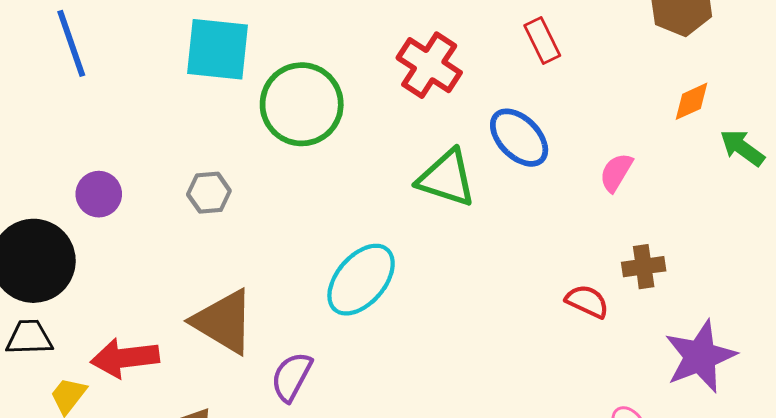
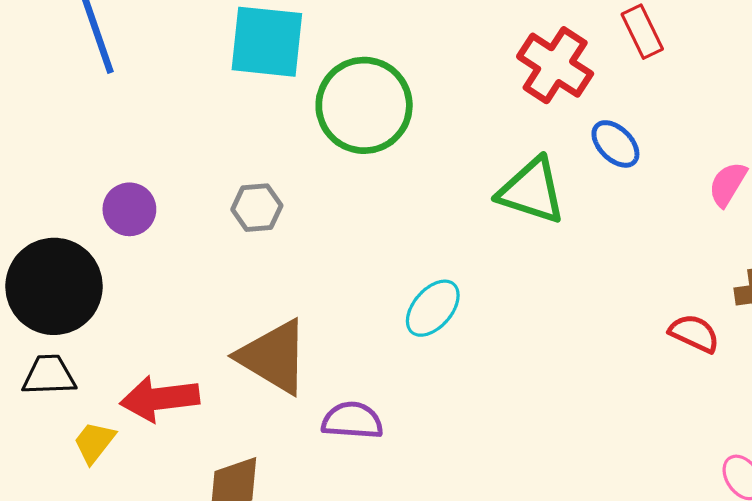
red cross: (429, 65) -> (555, 65), moved
blue ellipse: (519, 138) -> (615, 144), size x0.7
cyan ellipse: (361, 280) -> (433, 308), size x0.7
purple semicircle: (291, 377) -> (352, 420), turned 66

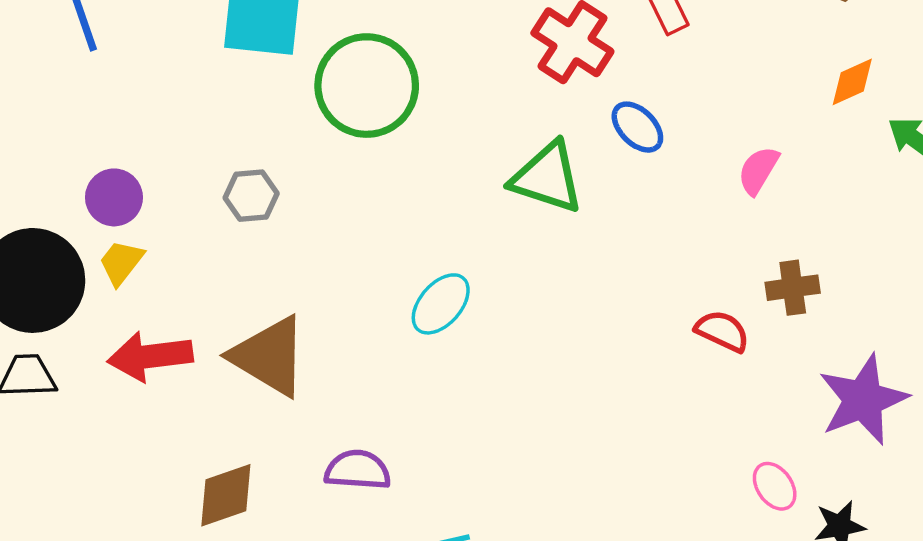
red arrow: (160, 399) -> (150, 356), moved
purple semicircle: (352, 420) -> (358, 470), moved
yellow trapezoid: (94, 442) -> (121, 262), moved

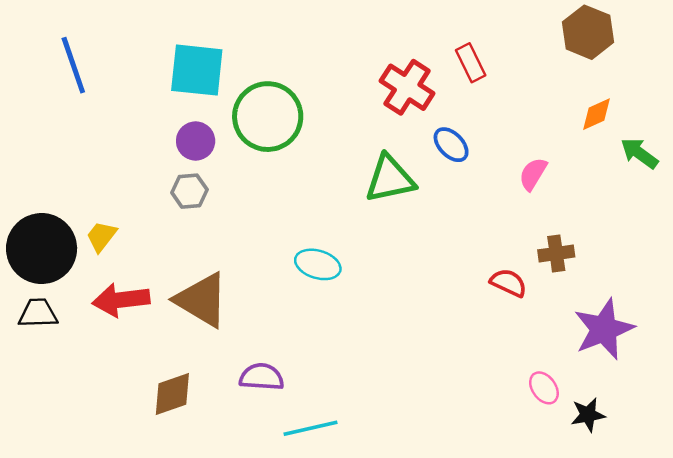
green triangle: (547, 178) -> (390, 179), turned -30
purple circle: (114, 197) -> (196, 141), moved
cyan ellipse: (441, 304) -> (318, 264), turned 66

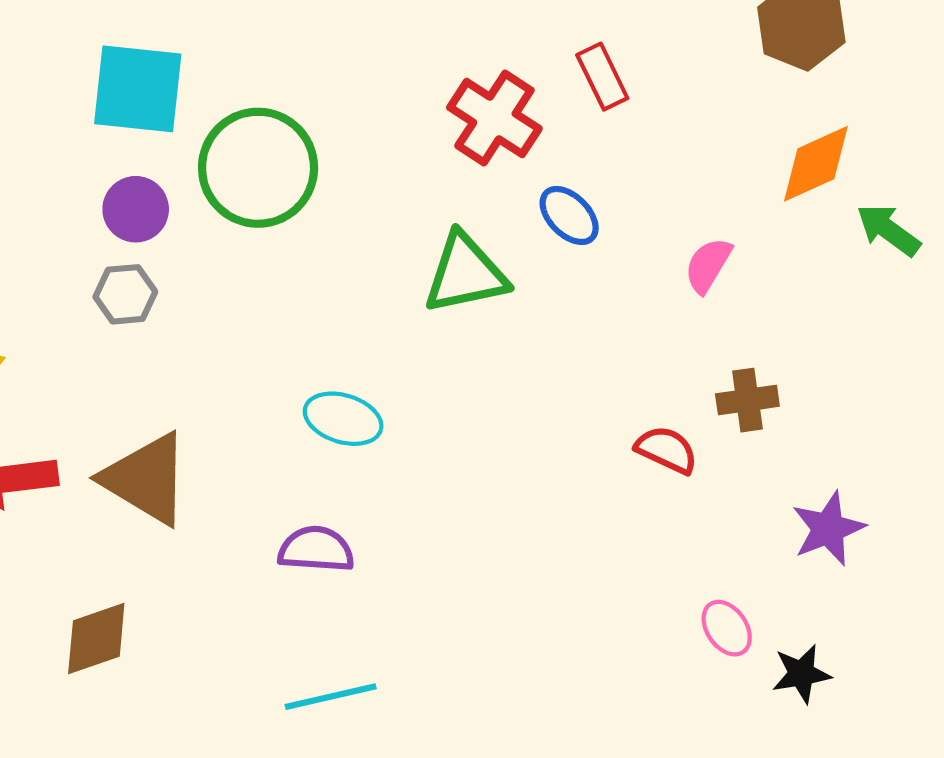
orange diamond: (597, 114) -> (816, 164), size x1.4
purple star: (604, 329) -> (828, 529), size x0.7
purple semicircle: (262, 377) -> (316, 549), moved

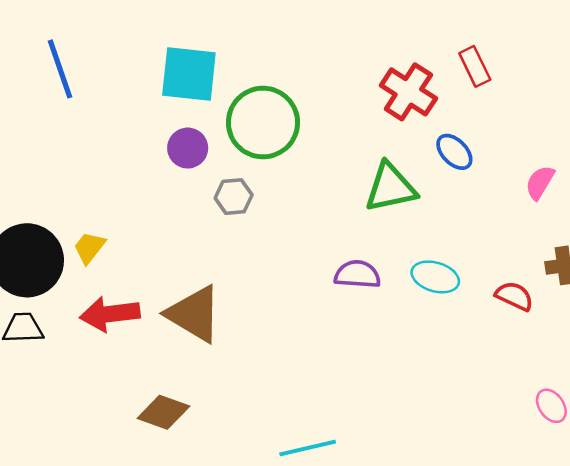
gray hexagon: (125, 294) -> (234, 197), moved
cyan ellipse: (343, 419) -> (435, 277), moved
purple semicircle: (316, 549) -> (357, 274), moved
brown diamond: (96, 639) -> (163, 412), turned 39

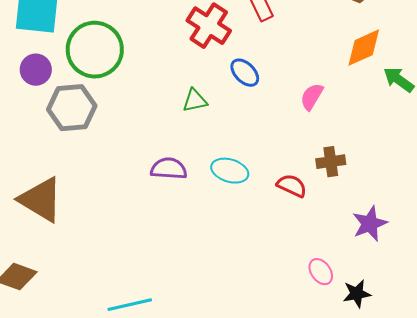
green triangle: (391, 188) -> (195, 101), size x0.6
gray hexagon: (234, 197) -> (72, 108), size x1.6

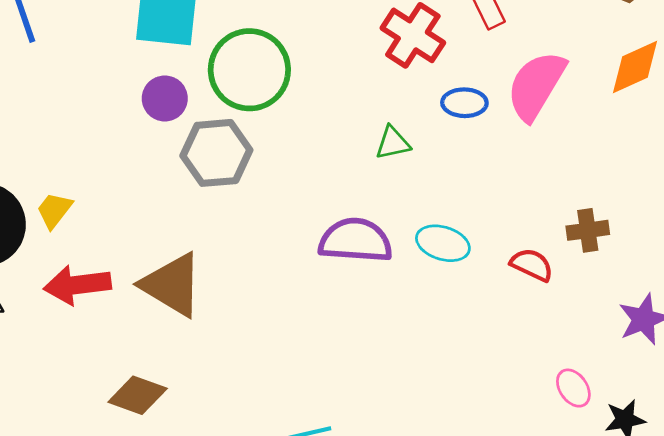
blue ellipse: (245, 73) -> (464, 103), turned -44
pink semicircle: (312, 97) -> (536, 86), moved, size x1.8
purple semicircle: (169, 169) -> (355, 240), size x1.4

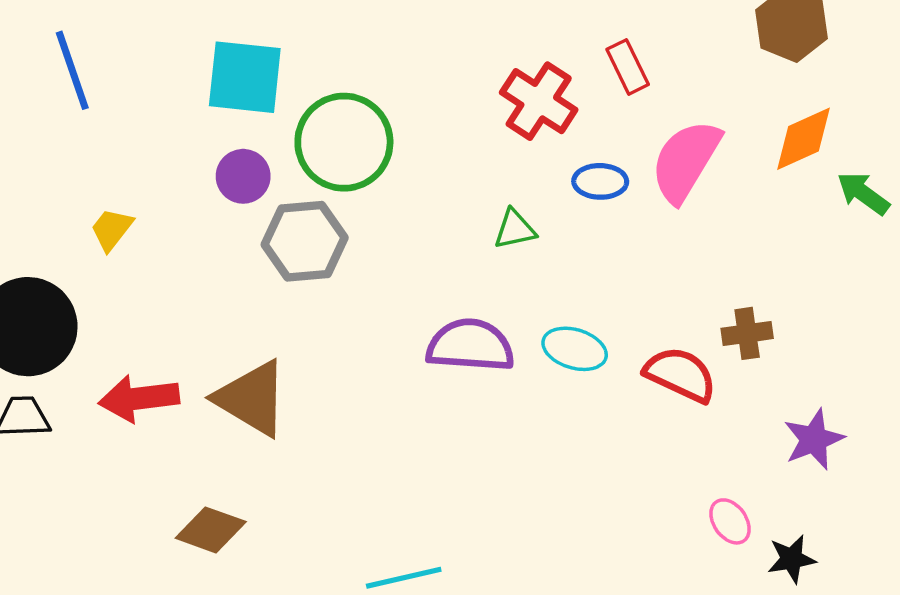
yellow trapezoid: (54, 210) -> (112, 229), moved
red semicircle: (532, 265) -> (680, 374), size x1.4

